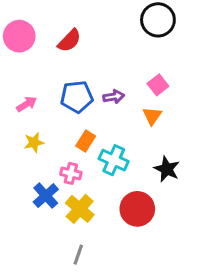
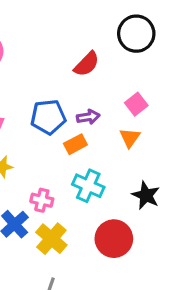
red semicircle: (69, 41) -> (87, 64), moved
orange rectangle: (86, 141) -> (75, 144), moved, turned 30

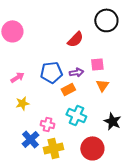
pink square: (136, 104) -> (97, 64), moved, turned 32
yellow cross: (51, 239) -> (53, 148), turned 36

